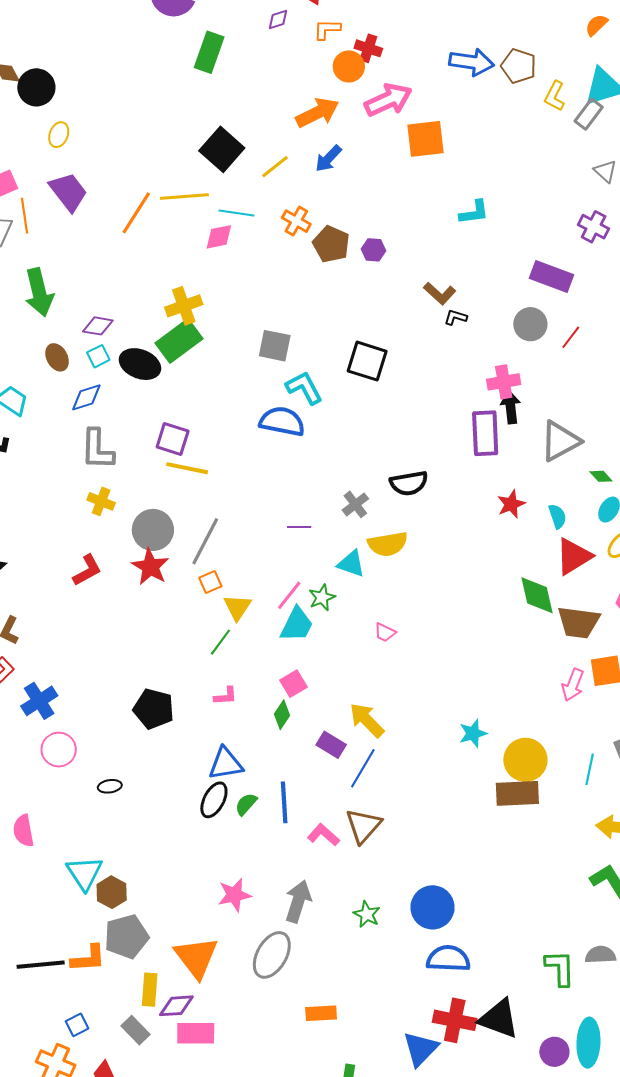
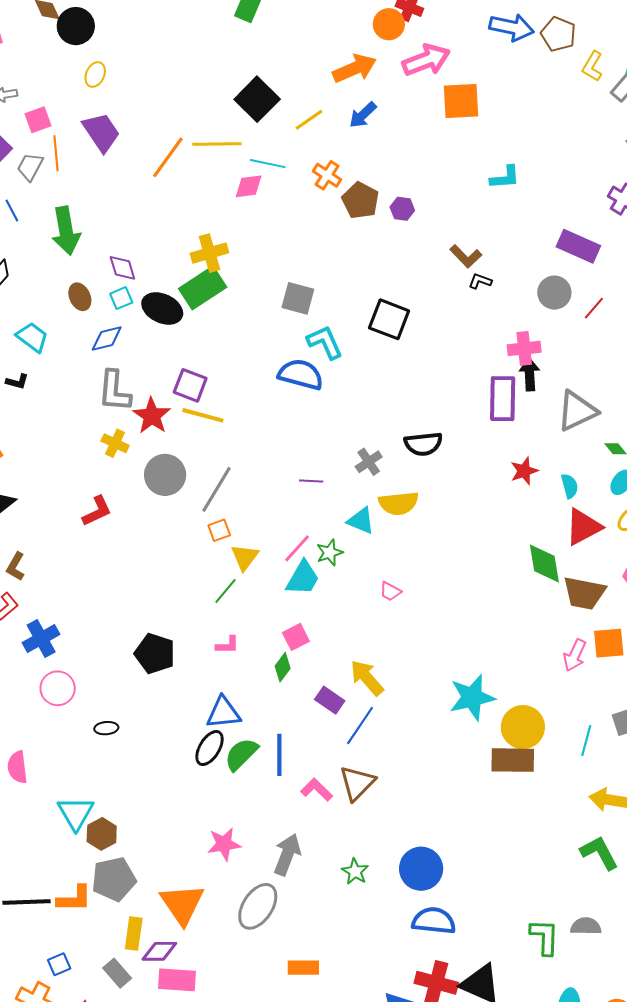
purple diamond: (98, 326) -> (122, 268), turned 60
red star: (150, 567) -> (152, 416), moved
cyan star: (473, 733) -> (472, 697), size x1.6
green semicircle: (246, 804) -> (241, 754), size x1.5

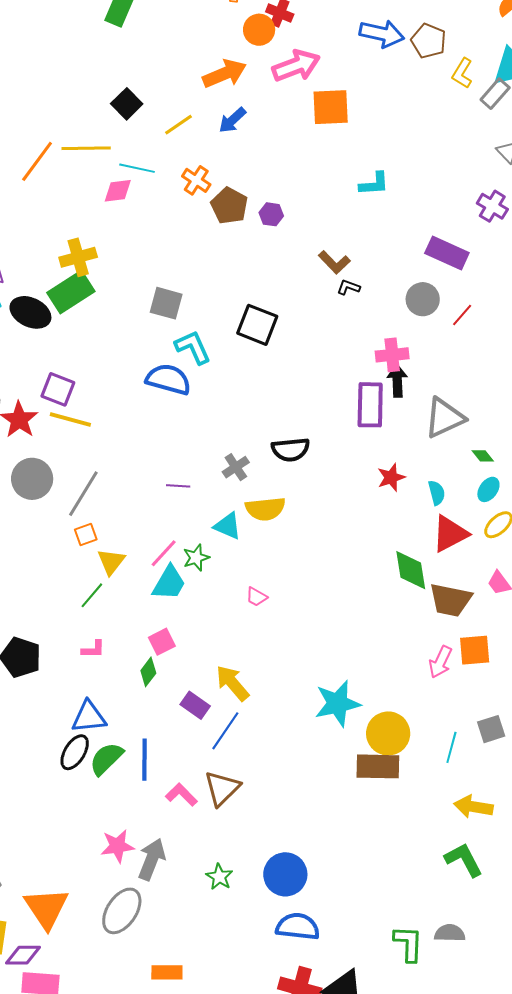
black square: (257, 99) -> (127, 104), size x0.7
pink star: (224, 844) -> (117, 846), moved

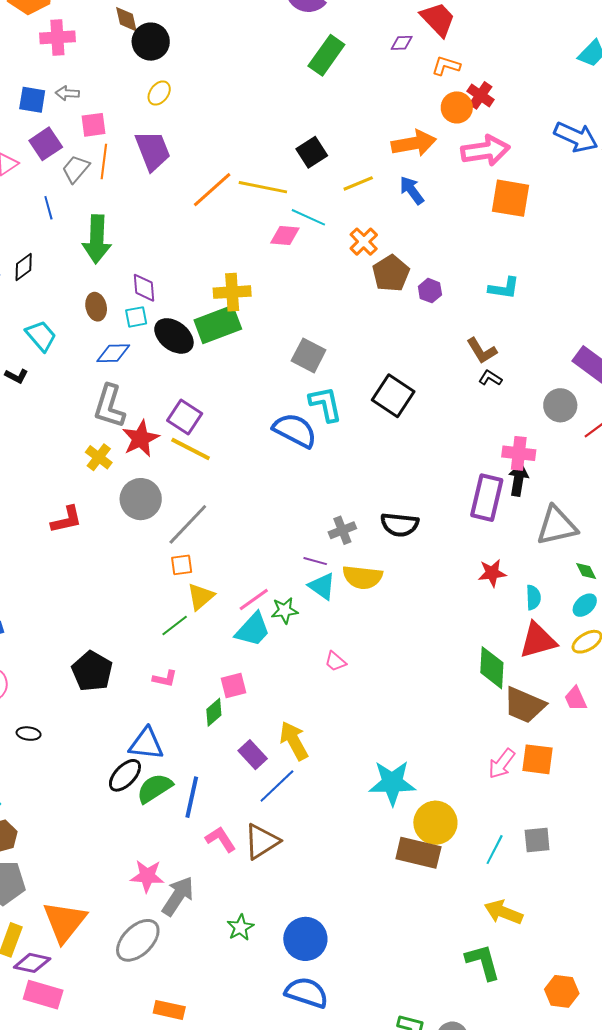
blue arrow: (232, 120) -> (412, 190), turned 84
cyan L-shape: (374, 184) -> (504, 288), moved
purple line: (178, 486) -> (315, 561), moved

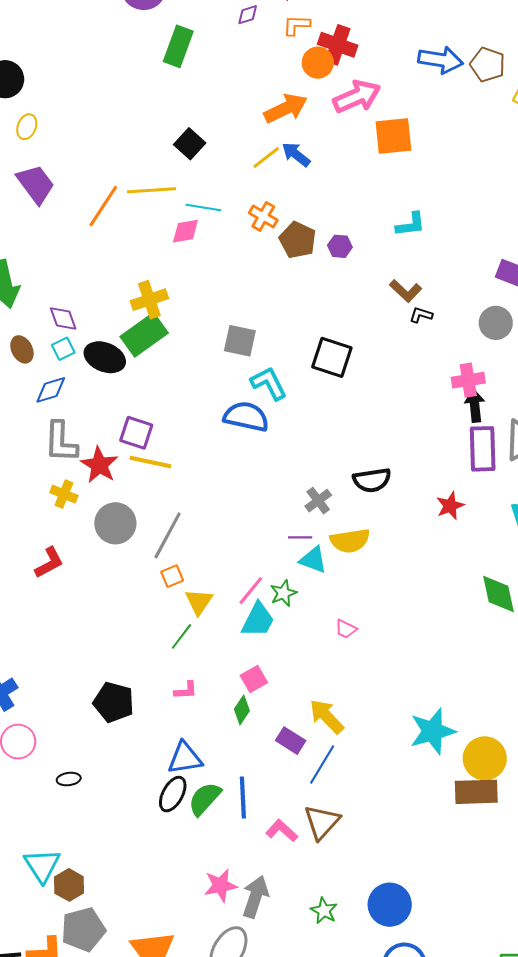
red cross: (481, 95) -> (338, 45), size x1.4
yellow line: (358, 183) -> (266, 157), moved
purple rectangle: (487, 498) -> (483, 449), moved
red star: (492, 573) -> (450, 506), moved

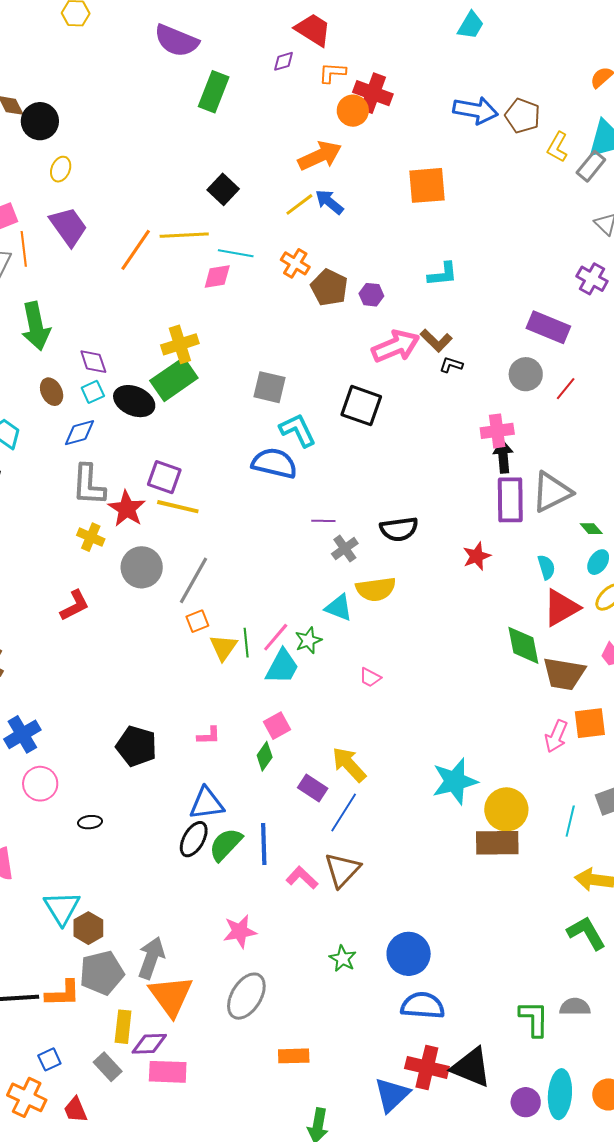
pink arrow: (357, 97) -> (396, 346), moved
purple line: (300, 537) -> (323, 521), moved
green line: (181, 636) -> (246, 643), moved, turned -44
gray arrow: (255, 897) -> (151, 958), moved

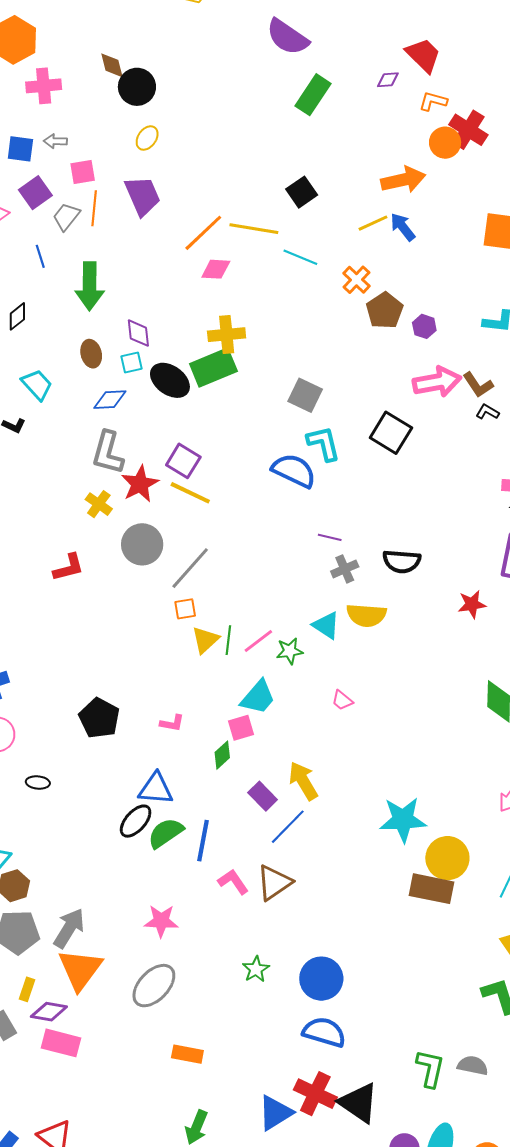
pink diamond: (217, 277) -> (216, 269), moved
cyan trapezoid: (282, 667) -> (258, 697), moved
yellow rectangle: (123, 1027) -> (27, 989), size x0.7

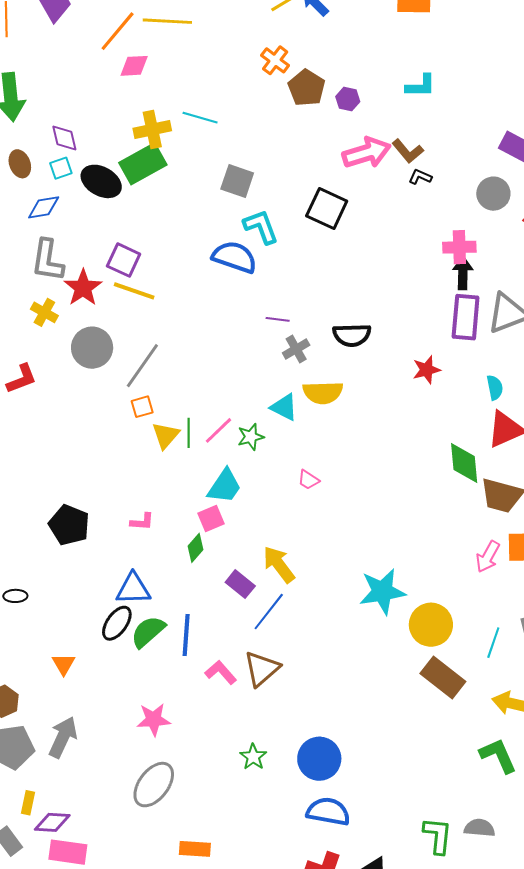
cyan line: (300, 257) -> (200, 118), moved
brown rectangle: (431, 889) -> (443, 678), moved, turned 33
orange triangle: (80, 969) -> (64, 664), moved, size x0.5

